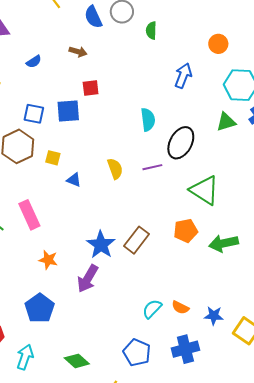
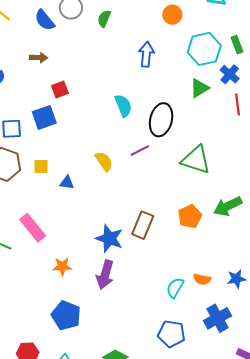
green semicircle: (151, 30) -> (104, 19), turned 36
orange pentagon: (186, 231) -> (190, 216), moved

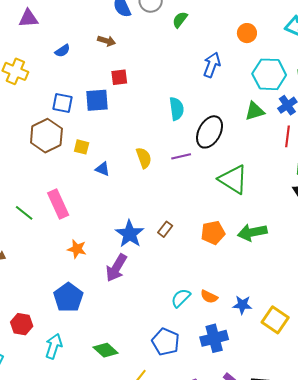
brown rectangle: (143, 225) -> (165, 229), size x0.6

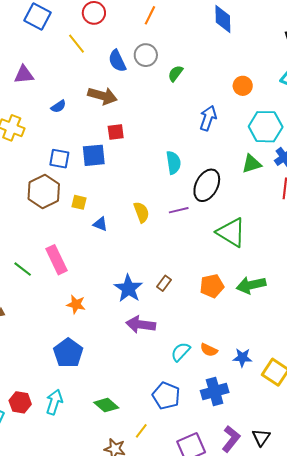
brown arrow: (107, 41) -> (102, 96), size x1.6
purple arrow: (116, 268) -> (141, 325), moved, turned 68
red hexagon: (22, 324) -> (20, 402), moved

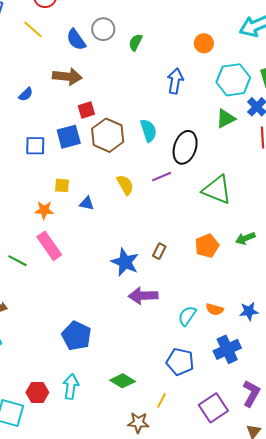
brown hexagon: (44, 192) -> (108, 135), moved
green arrow: (251, 285) -> (245, 238), size x0.7
orange star: (76, 304) -> (44, 210), moved

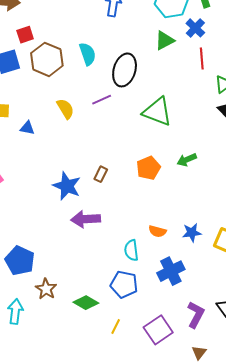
cyan semicircle: (187, 316) -> (131, 250), moved, turned -40
green diamond: (123, 381) -> (86, 303), moved
yellow line: (161, 400) -> (116, 327), moved
brown star: (138, 423) -> (46, 289), moved, turned 30

